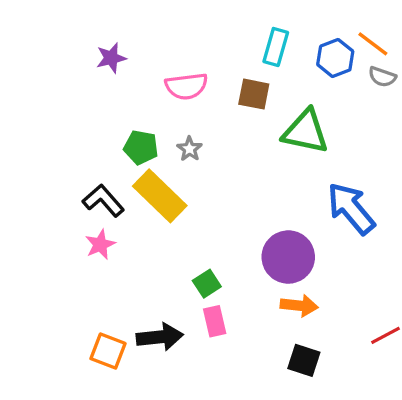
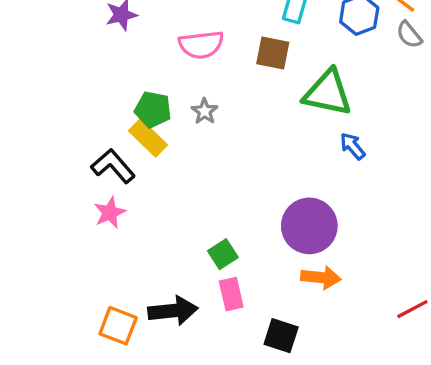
gray semicircle: (382, 77) -> (409, 35), turned 32
yellow rectangle: (160, 196) -> (148, 138), moved, size x0.7
blue arrow: (351, 208) -> (353, 146), moved, size x0.5
black square: (304, 360) -> (281, 336), moved

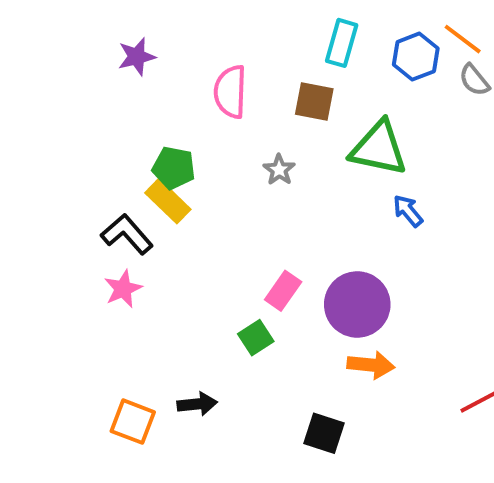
pink semicircle: (201, 45) -> (230, 92), turned 99
gray star: (205, 111) -> (279, 170), moved
pink rectangle: (231, 294) -> (283, 291), moved, turned 48
black arrow: (173, 311) -> (197, 404), size x0.7

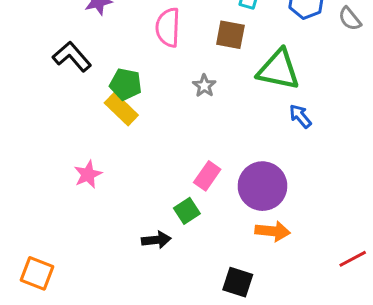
black L-shape: (127, 234) -> (72, 57), moved
black arrow: (197, 404) -> (156, 240), moved
orange square: (133, 422) -> (37, 273), moved

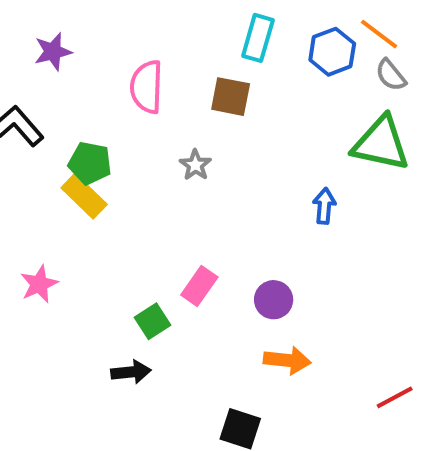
green triangle: (278, 70) -> (381, 143), moved
blue arrow: (300, 116) -> (324, 206), turned 45
purple circle: (262, 186) -> (274, 300), size x0.6
green square: (187, 211) -> (152, 321), moved

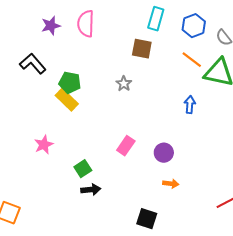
orange line: (379, 34) -> (192, 60), moved
pink semicircle: (147, 87) -> (86, 24), moved
green square: (152, 321) -> (83, 169), moved
orange arrow: (287, 360) -> (171, 184), size x0.7

